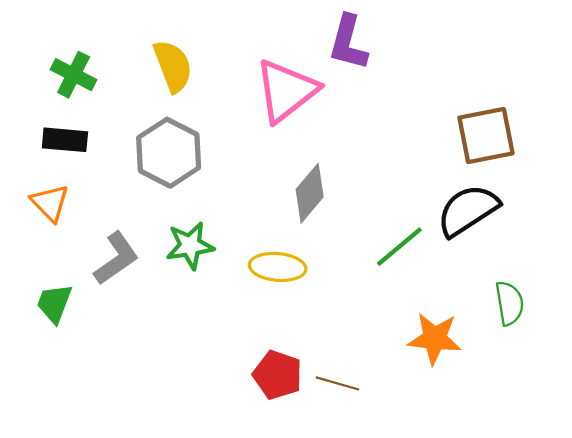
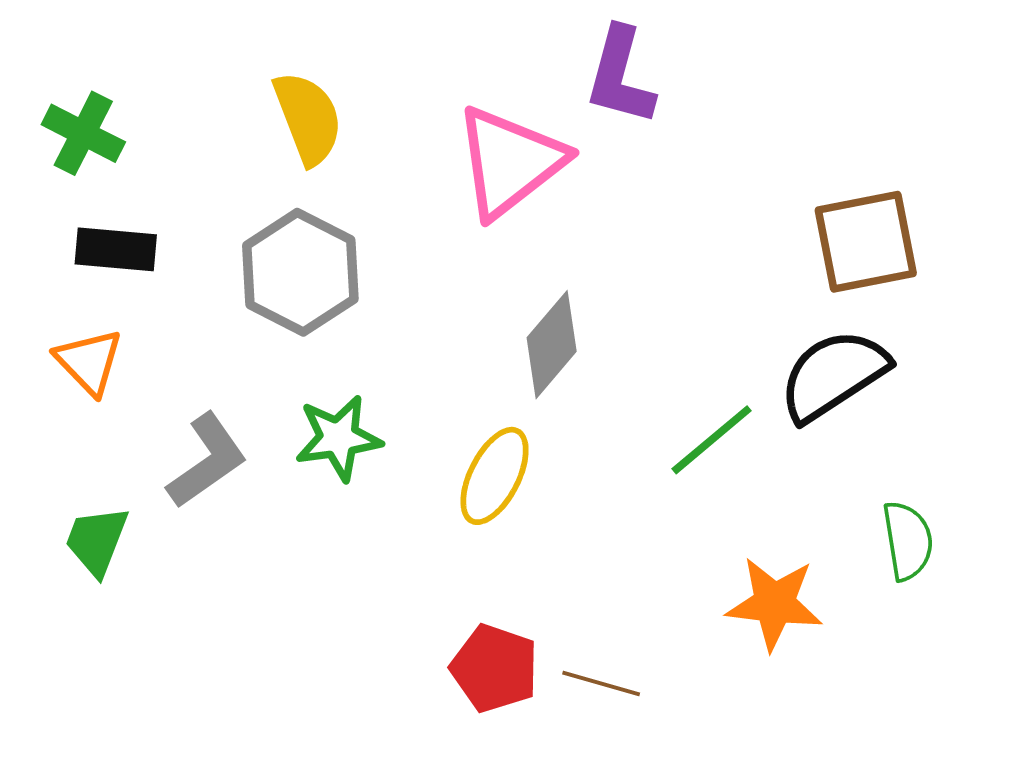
green cross: (74, 75) -> (83, 133), moved
yellow ellipse: (278, 267) -> (495, 476), turned -68

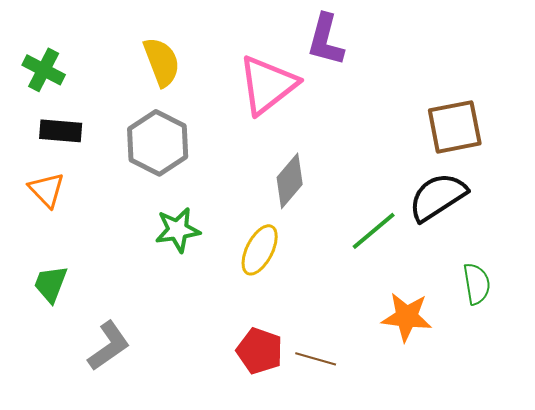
gray L-shape: (207, 461) -> (109, 346), moved

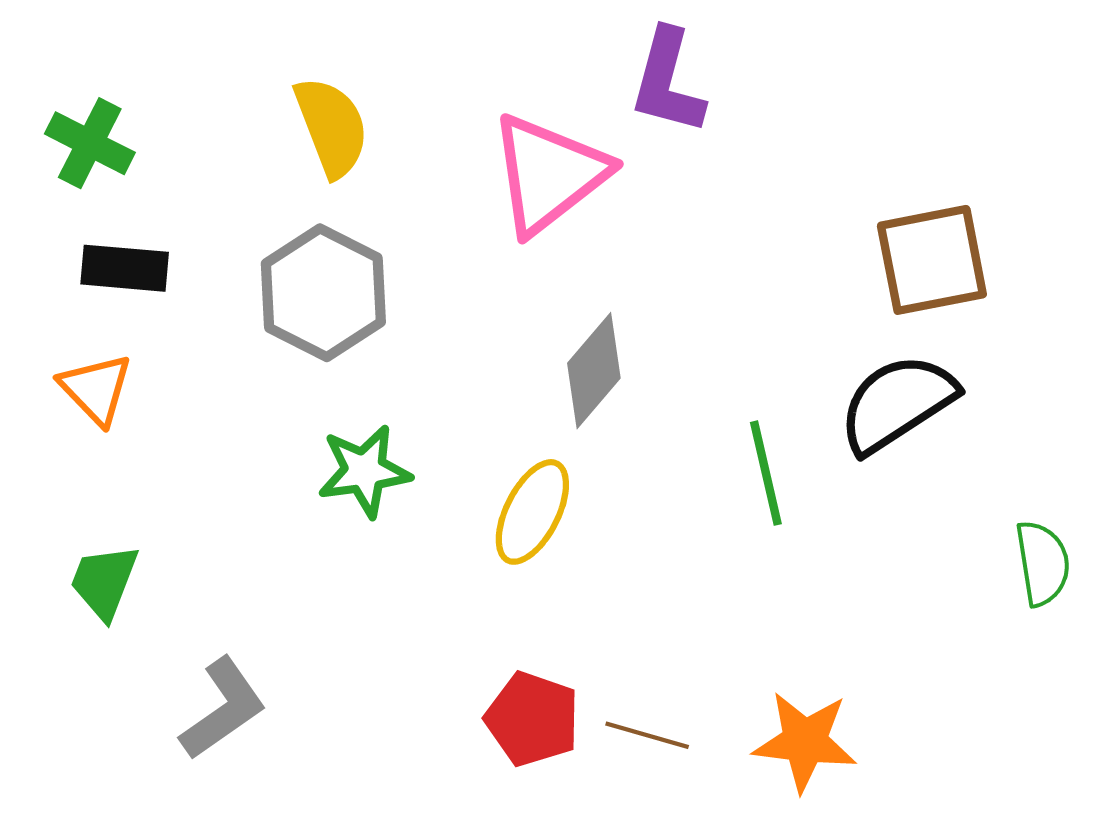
green line: (374, 231) -> (766, 473), turned -63
green semicircle: (477, 284) -> (1043, 563), moved
orange star: (407, 317) -> (805, 741), moved

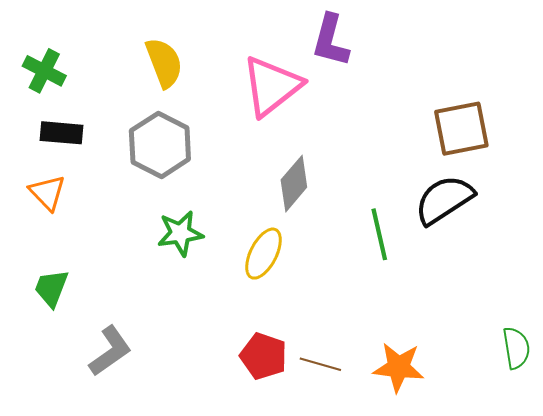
green semicircle: (1043, 563) -> (516, 348), moved

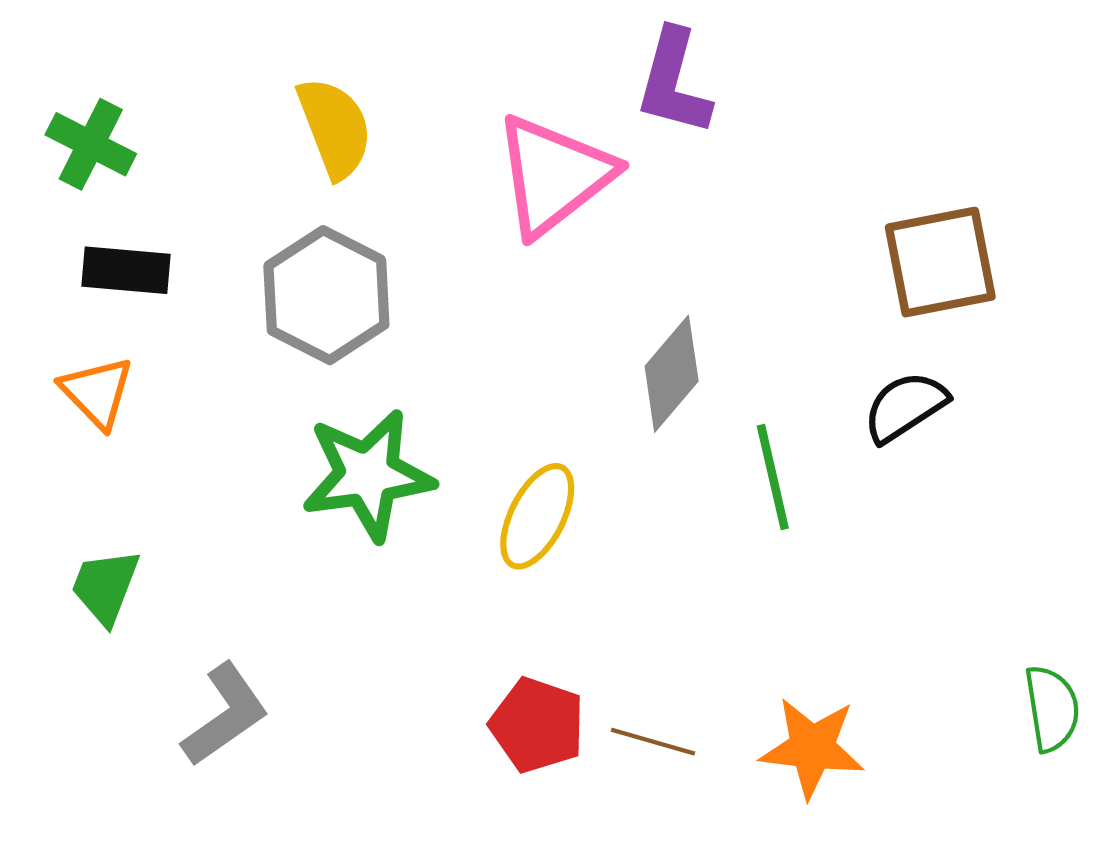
gray diamond: (294, 184) -> (672, 374), moved
black semicircle: (444, 200) -> (905, 407), size x0.7
green star: (180, 233) -> (368, 475), size x1.4

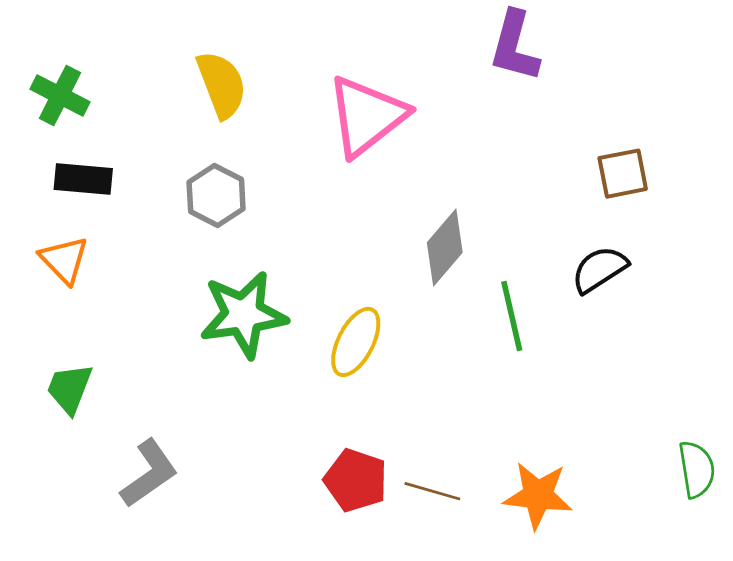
purple L-shape: (674, 82) -> (515, 46), moved
brown square: (940, 262) -> (623, 174), size x0.7
gray hexagon: (326, 295) -> (216, 195), size x0.7

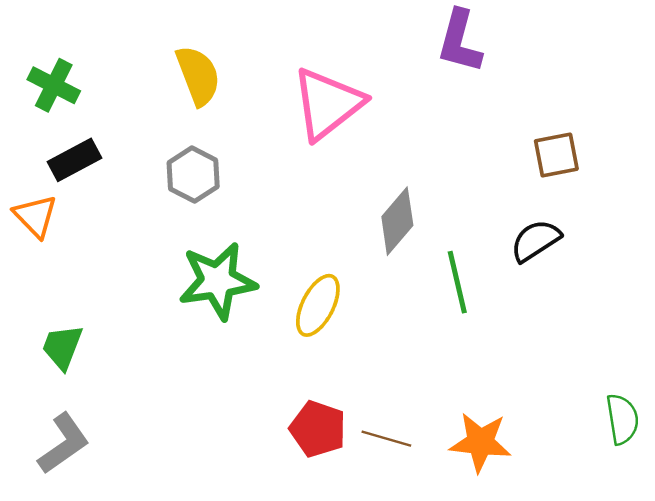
black rectangle: (83, 179) -> (75, 160), turned -33
orange triangle: (64, 260) -> (35, 216), moved
gray L-shape: (149, 473) -> (64, 444), moved

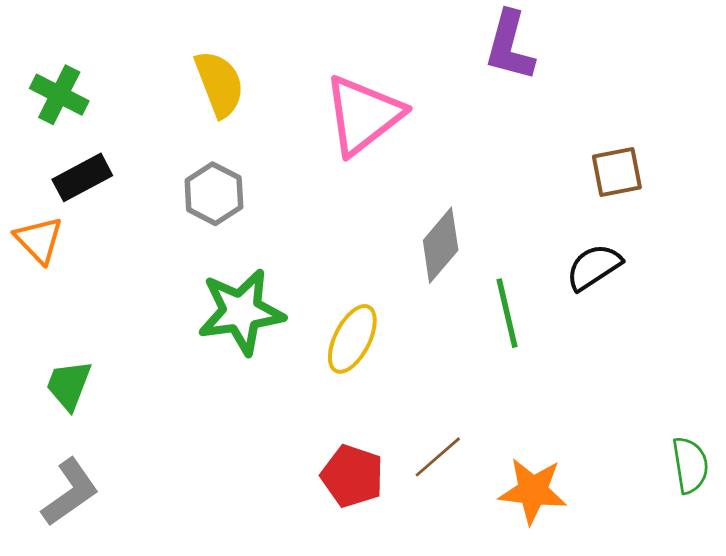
brown line: (386, 439) -> (438, 457), moved, turned -57

